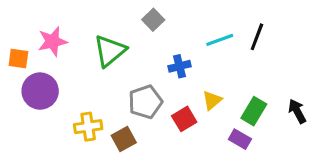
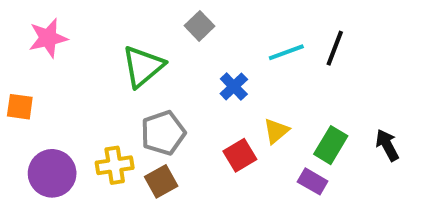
pink star: (52, 41) -> (48, 38), moved
orange square: (18, 59) -> (20, 107), moved
blue cross: (180, 66) -> (234, 87), turned -30
purple circle: (40, 91) -> (52, 173), moved
gray pentagon: (145, 102) -> (163, 133), moved

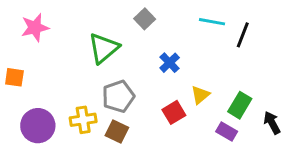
cyan line: (286, 52) -> (212, 22), moved, turned 30
black arrow: (387, 145) -> (272, 123), moved
brown square: (161, 181) -> (117, 131), turned -35

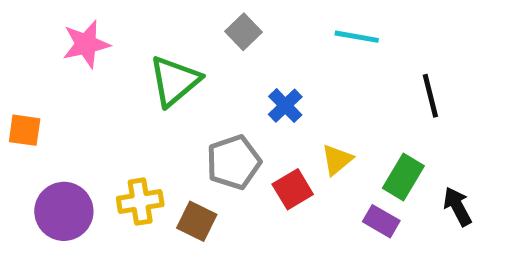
pink star: (35, 28) -> (86, 44), moved
black line: (243, 35) -> (430, 96), moved, turned -35
gray pentagon: (118, 96) -> (234, 162), moved

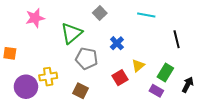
gray pentagon: (234, 162) -> (87, 58), moved, turned 30
yellow cross: (140, 202) -> (48, 77), moved
black arrow: (457, 206) -> (188, 85), turned 56

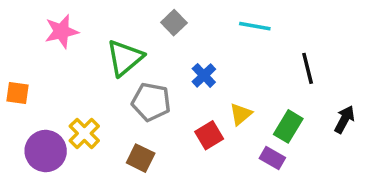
yellow cross: (48, 77) -> (84, 133), turned -36
black arrow: (188, 85) -> (345, 119), moved

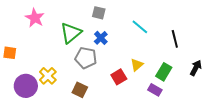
gray square: (174, 23) -> (99, 13), turned -32
cyan line: (255, 26) -> (140, 27), moved, turned 30
pink star: (61, 31) -> (35, 18), turned -30
blue cross: (204, 75) -> (101, 38), moved

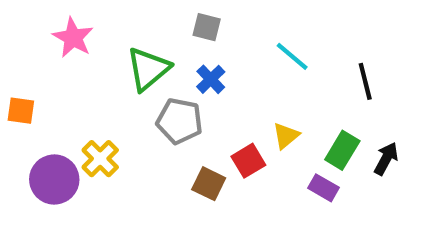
black arrow: (196, 68) -> (386, 159), moved
brown square: (80, 90) -> (209, 184), moved

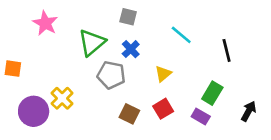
yellow triangle: (286, 136) -> (163, 74), moved
black arrow: (386, 159) -> (249, 111), moved
red square: (248, 161) -> (163, 109), moved

